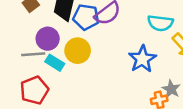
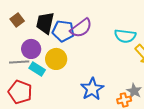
blue star: (142, 59) -> (92, 89), moved
red pentagon: (34, 90) -> (20, 92), turned -30

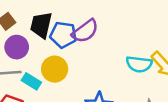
cyan semicircle: (125, 36) -> (139, 64), moved
purple circle: (31, 49) -> (17, 47), moved

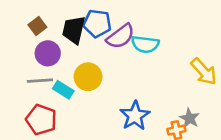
blue pentagon: (63, 35) -> (97, 23), moved
cyan semicircle: (139, 64) -> (145, 44), moved

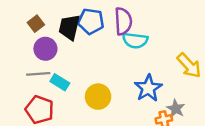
purple semicircle: (121, 36) -> (123, 21), moved, turned -56
yellow circle: (88, 77) -> (98, 97), moved
blue star: (135, 116) -> (148, 88), moved

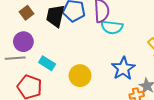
purple circle: (45, 49) -> (23, 42), moved
gray line: (38, 74) -> (15, 58), moved

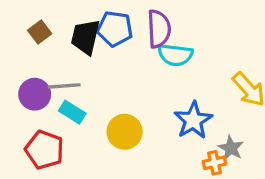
purple circle: (23, 42) -> (35, 94), moved
gray line: (15, 58) -> (64, 86), moved

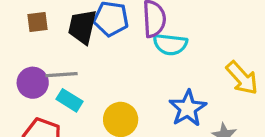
brown square: (40, 32) -> (37, 22), turned 30

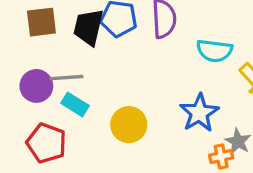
brown square: (37, 22) -> (41, 22), size x1.4
cyan semicircle: (170, 44) -> (214, 51), moved

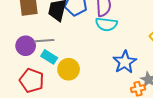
cyan semicircle: (214, 51) -> (106, 24), moved
yellow circle: (129, 125) -> (69, 69), moved

